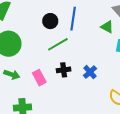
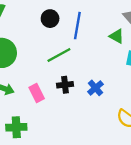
black circle: (50, 21) -> (50, 19), moved

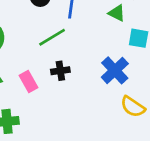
blue cross: (96, 88) -> (115, 70), moved, size x1.5

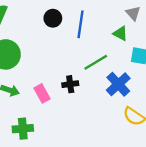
green line: (52, 37) -> (96, 62), moved

